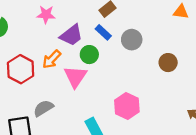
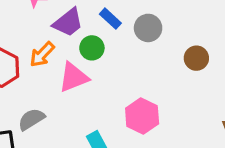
pink triangle: (75, 77) -> (74, 77), turned 35

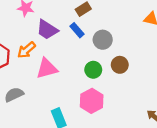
purple trapezoid: (68, 22) -> (47, 30), turned 65
green circle: (92, 48) -> (93, 70), moved
brown circle: (196, 58) -> (120, 65), moved

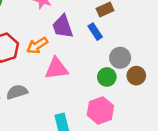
purple trapezoid: (47, 30) -> (63, 26), turned 30
gray circle: (103, 40) -> (120, 58), moved

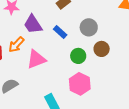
blue rectangle: (95, 32) -> (60, 32), moved
gray circle: (120, 58) -> (89, 27), moved

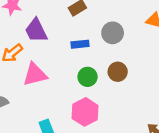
gray circle: (89, 27) -> (113, 33), moved
blue rectangle: (60, 32) -> (80, 44), moved, turned -56

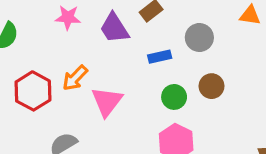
purple trapezoid: (36, 30) -> (114, 28), moved
pink triangle: (35, 74) -> (107, 102), turned -32

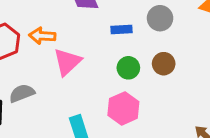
orange arrow: (75, 78) -> (42, 36), turned 40

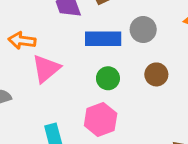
blue rectangle: (121, 29) -> (103, 39), size x1.6
brown circle: (164, 64) -> (156, 74), moved

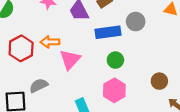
brown circle: (156, 74) -> (159, 81), moved

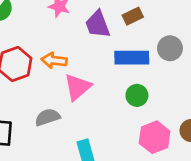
gray semicircle: (39, 86) -> (47, 117), moved
pink hexagon: (114, 90) -> (155, 137), moved

